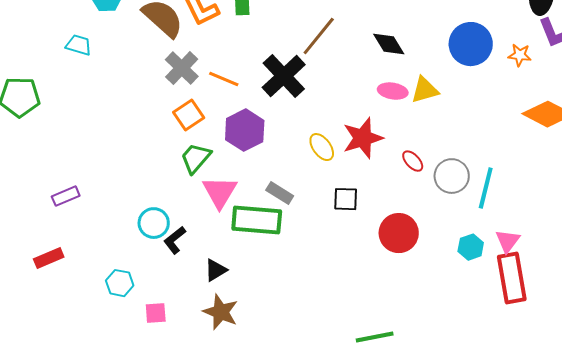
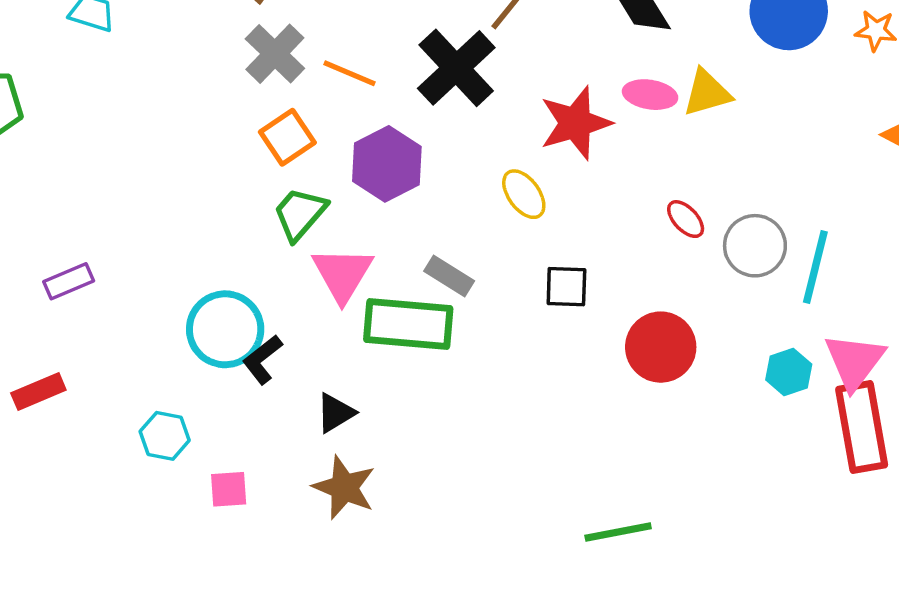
red star: (363, 138) -> (575, 123), moved
cyan circle: (154, 223) -> (225, 329), size x1.4
pink triangle: (508, 241) -> (855, 361), size x1.4

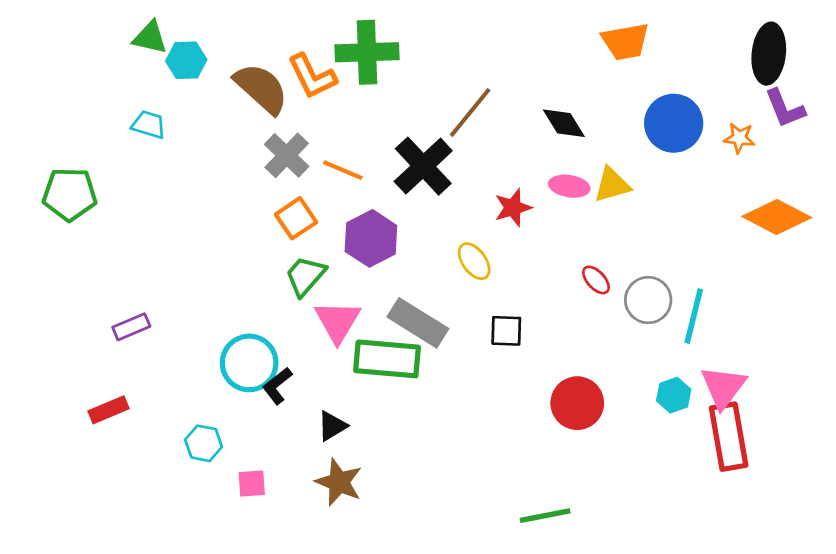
red star: (575, 123) -> (513, 208), size x0.7
gray rectangle: (449, 276) -> (418, 323), size x1.6
red circle: (661, 347) -> (577, 403), moved

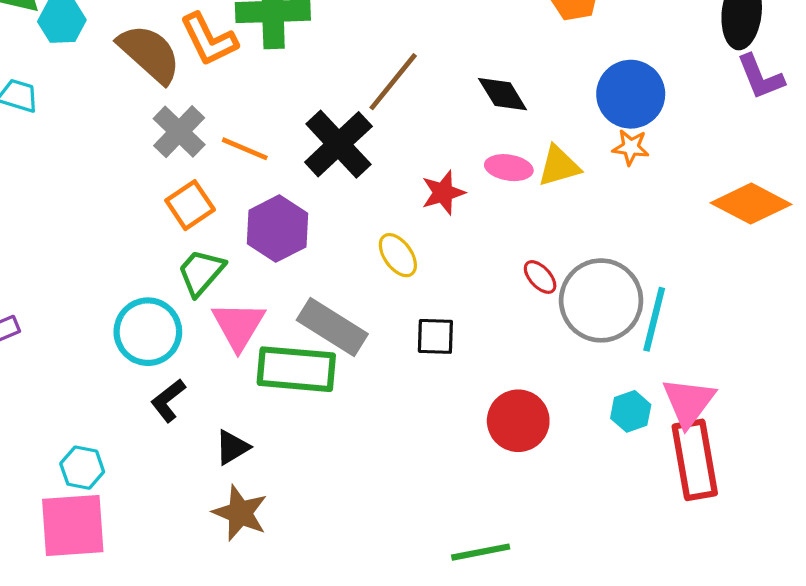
orange star: (739, 138) -> (631, 147), moved
gray circle: (648, 300) -> (601, 300), size x1.5
cyan circle: (249, 363) -> (148, 332), moved
pink square: (252, 483) -> (73, 525), moved, size x2.0

